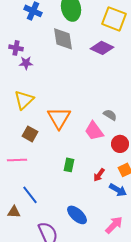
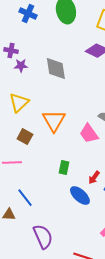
gray diamond: (63, 39) -> (56, 69), moved
blue ellipse: (77, 215) -> (80, 196), moved

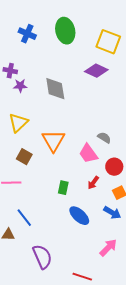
red arrow: (94, 178) -> (93, 183), moved

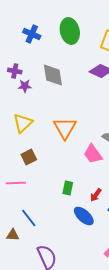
gray diamond: (55, 89) -> (53, 75), moved
orange triangle: (53, 141) -> (65, 128), moved
brown square: (24, 157) -> (29, 157), turned 35
red arrow: (93, 183) -> (96, 195), moved

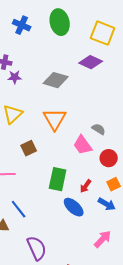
gray diamond: (53, 75) -> (56, 80), moved, turned -65
brown square: (29, 157) -> (29, 148), moved
green rectangle: (68, 188) -> (58, 179), size x1.6

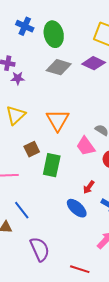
green ellipse: (60, 22) -> (54, 34), moved
gray diamond: (56, 80) -> (59, 67), moved
green rectangle: (58, 179) -> (52, 165), moved

